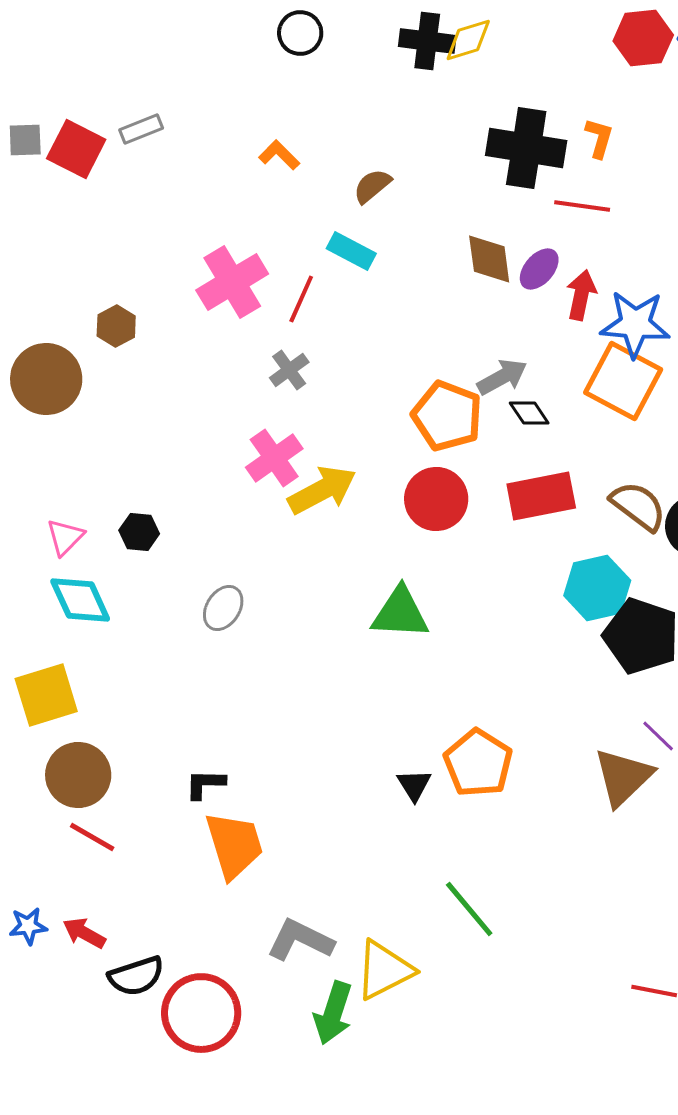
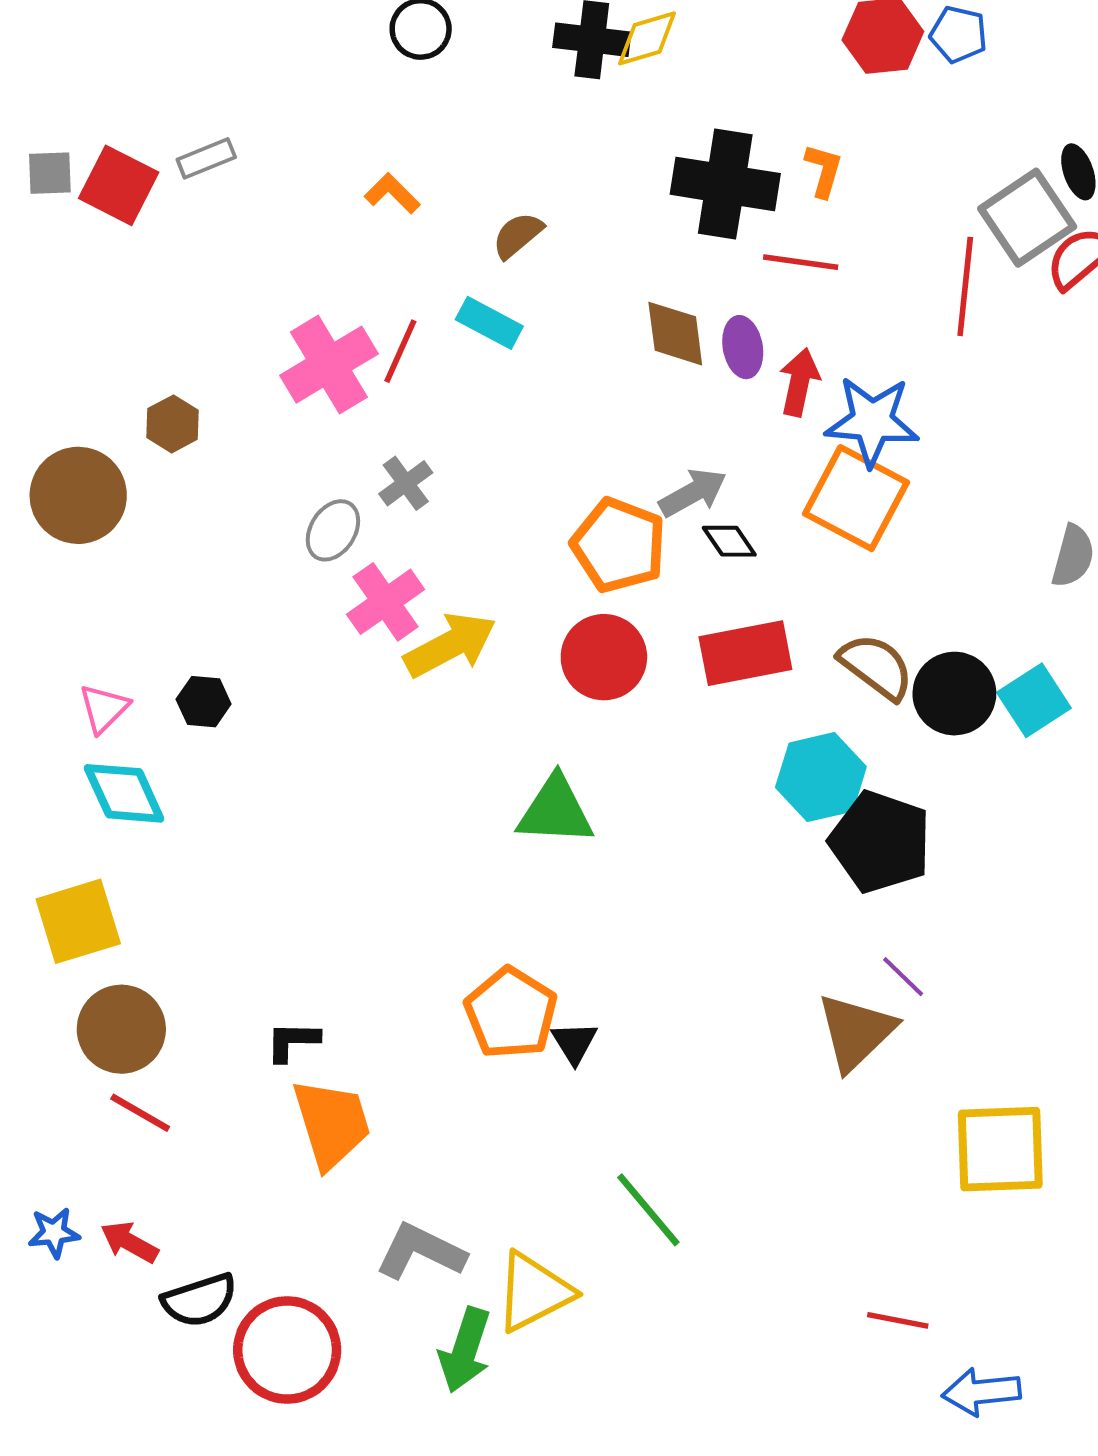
purple ellipse: (539, 269) -> (743, 347), turned -51
red line: (301, 299) -> (400, 351), moved
gray ellipse: (223, 608) -> (333, 530), moved
orange pentagon: (478, 763) -> (511, 1013), moved

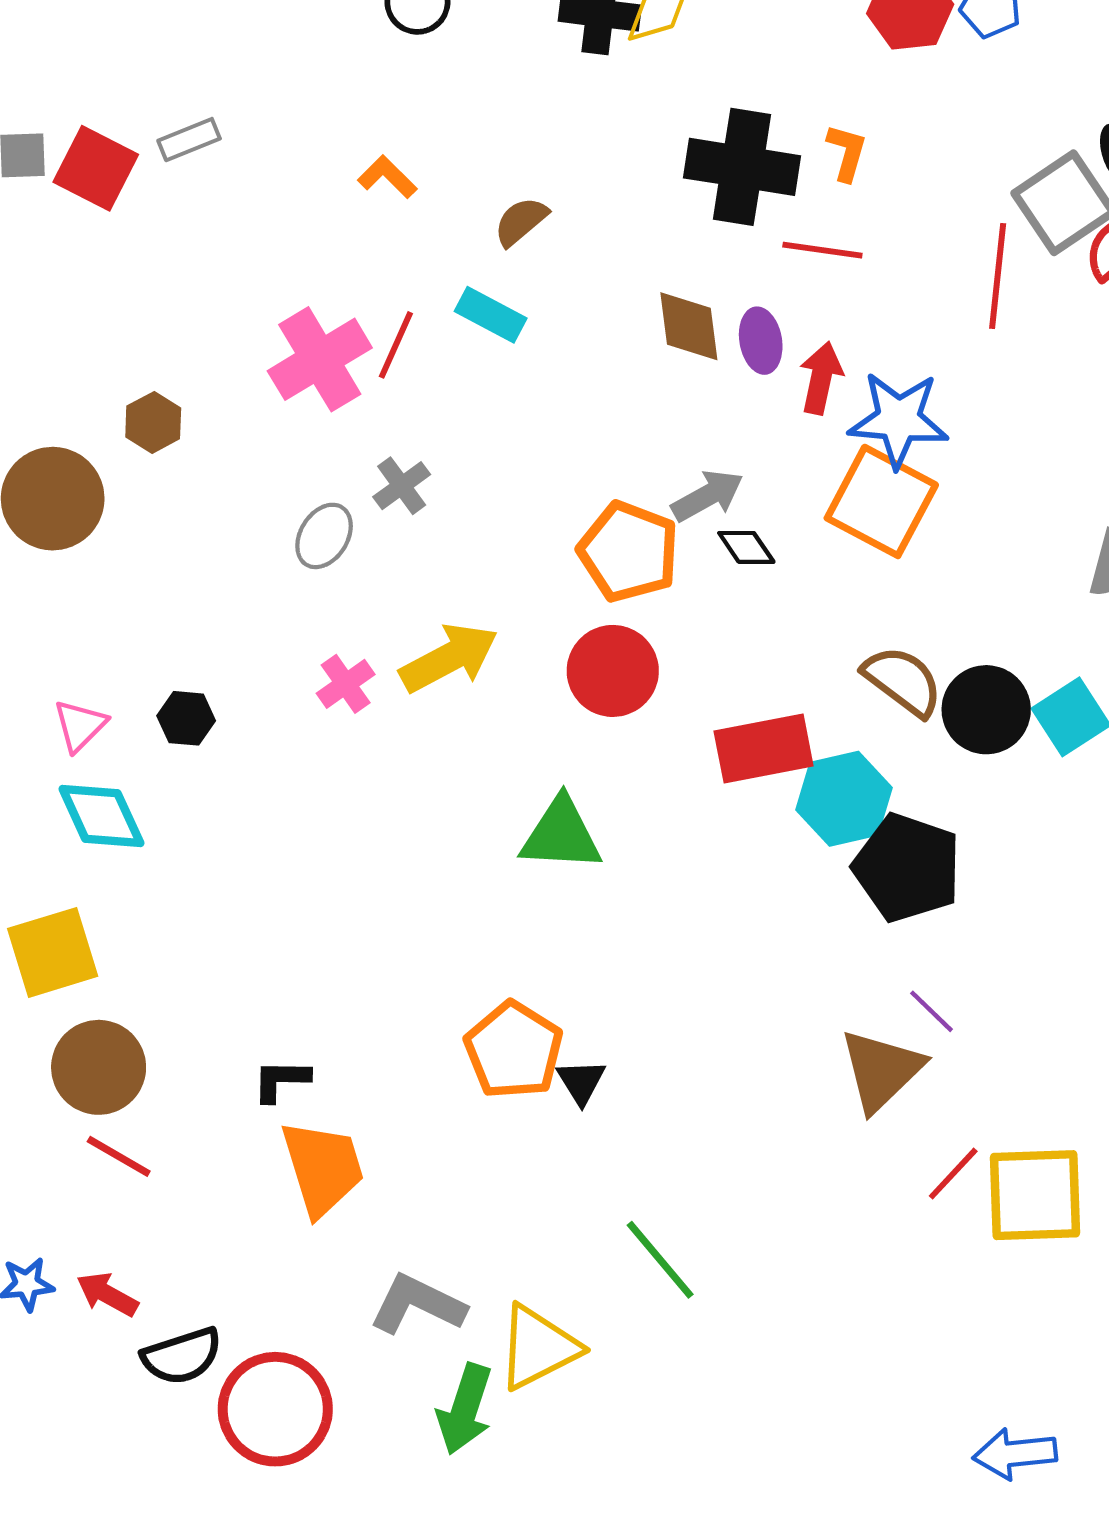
pink cross: (386, 602) -> (346, 684), moved, size x0.7
red rectangle: (745, 653) -> (764, 748), moved
red line: (898, 1320) -> (953, 1174), moved, turned -58

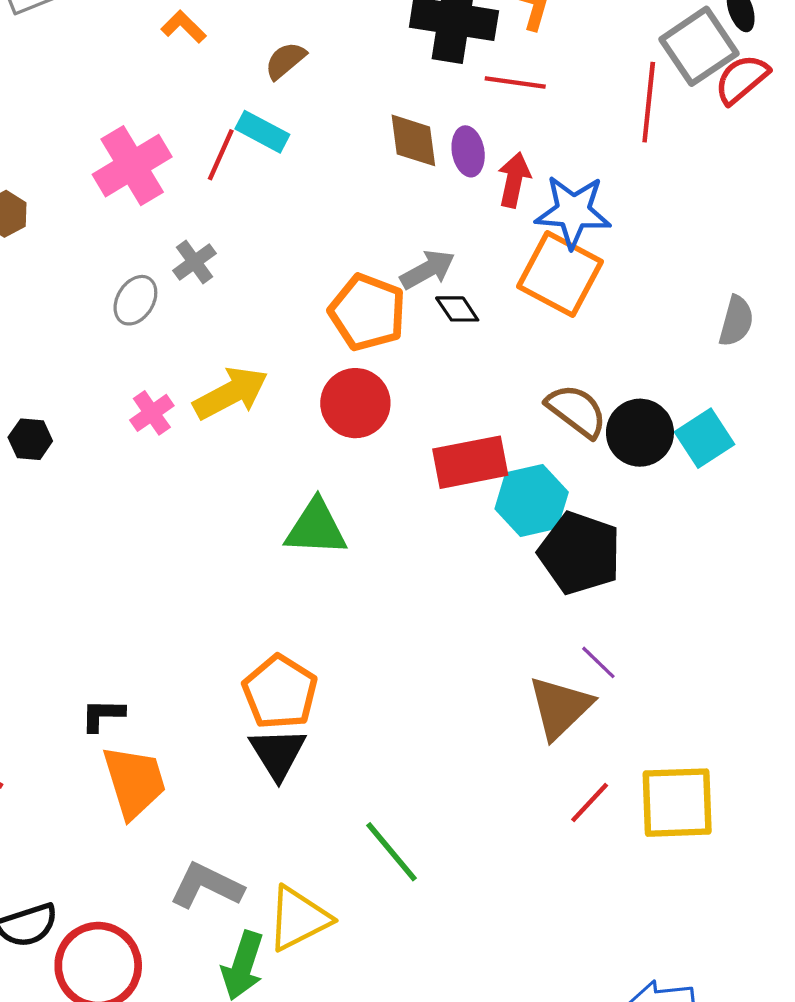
red line: (396, 345) -> (221, 155), moved
black triangle: (581, 1082) -> (278, 753), moved, size x1.5
red line: (953, 1174) -> (590, 803), moved

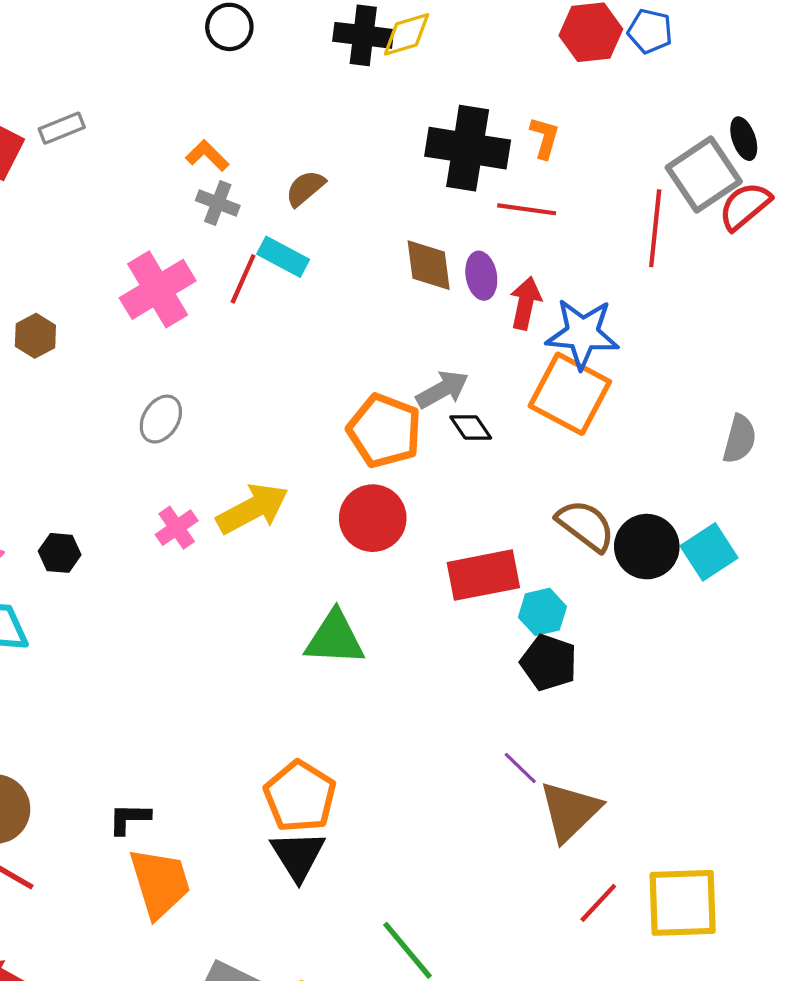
gray cross: (195, 262) -> (218, 203), moved, turned -33
cyan hexagon: (532, 501) -> (542, 612), size x0.7
black pentagon: (580, 553) -> (549, 663), moved, size x0.7
purple line: (598, 662) -> (520, 768), moved

